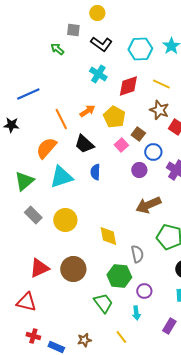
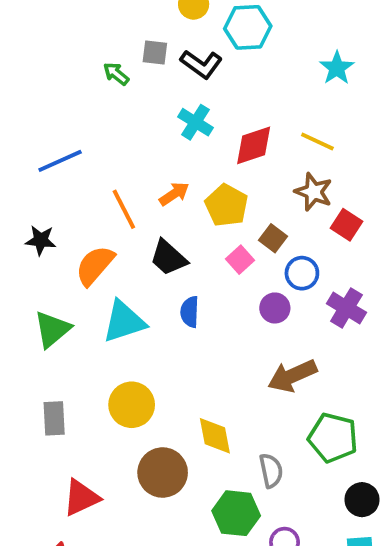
gray square: (73, 30) -> (155, 52), moved
cyan hexagon: (140, 49) -> (248, 27), moved
black star: (11, 125) -> (41, 240), moved
gray rectangle: (33, 215) -> (54, 418), moved, turned 42
brown circle: (73, 269) -> (163, 473), moved

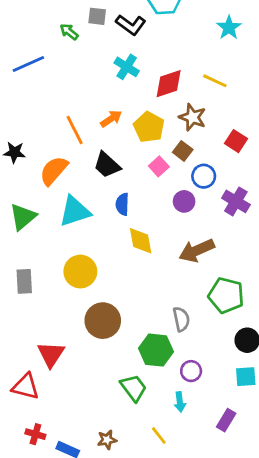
blue line: (60, 161) -> (28, 64), moved
brown star: (314, 192) -> (192, 117), moved
yellow diamond: (215, 436) -> (141, 241), moved
red triangle: (81, 498) -> (51, 354), moved, turned -32

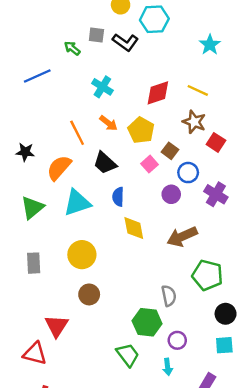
cyan cross: (127, 67) -> (102, 87), moved
brown star: (192, 117) -> (194, 122), moved
orange arrow: (111, 119) -> (108, 123), turned 72
brown circle: (103, 321) -> (89, 294), moved, size x0.7

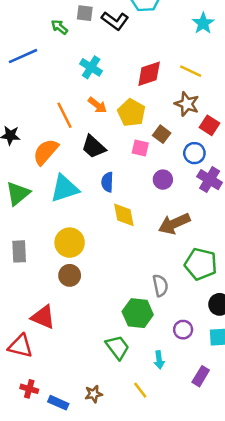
pink square: (149, 164) -> (140, 148), turned -35
blue circle: (188, 173) -> (194, 153), moved
brown circle: (89, 294) -> (70, 275), moved
red triangle: (57, 326) -> (43, 317), turned -40
purple circle: (177, 340) -> (183, 330), moved

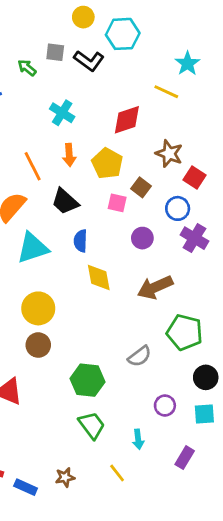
yellow line: (191, 71) -> (166, 92), moved
orange arrow: (97, 105) -> (69, 155), turned 48
gray semicircle: (160, 285) -> (140, 356), turned 65
green hexagon: (138, 313) -> (88, 380), moved

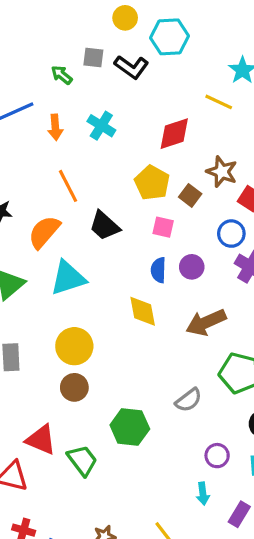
orange arrow: (69, 155) -> (55, 127), moved
brown square: (141, 187) -> (190, 195), moved
blue semicircle: (80, 241) -> (158, 270), moved
green trapezoid: (92, 425) -> (82, 460), moved
cyan arrow: (138, 439) -> (203, 494), moved

